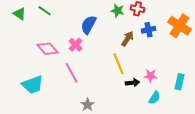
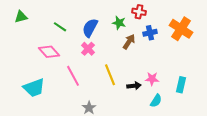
green line: (45, 11) -> (60, 27), moved
green star: (118, 11) -> (119, 23), moved
green triangle: (20, 14) -> (21, 17), turned -48
pink cross: (76, 45) -> (88, 49), moved
yellow line: (119, 64) -> (110, 75), moved

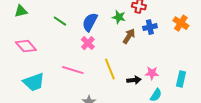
orange cross: (181, 29) -> (181, 23), size x0.7
pink diamond: (49, 52) -> (26, 46), moved
pink line: (73, 76) -> (73, 70), turned -45

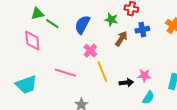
green triangle: (21, 11) -> (37, 14), moved
pink cross: (88, 43) -> (90, 51), moved
pink diamond: (26, 46) -> (32, 41), moved, turned 35

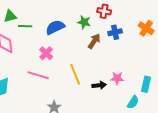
green line: (52, 24) -> (25, 26), turned -32
blue semicircle: (82, 25) -> (55, 27), turned 36
pink cross: (90, 51) -> (46, 53), moved
cyan semicircle: (148, 98) -> (133, 102), moved

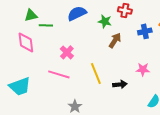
blue semicircle: (55, 27) -> (77, 13), moved
blue cross: (115, 32) -> (145, 31), moved
pink star: (117, 78) -> (143, 69), moved

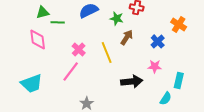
blue cross: (145, 31) -> (158, 41), moved, turned -32
yellow line: (96, 73) -> (107, 52), moved
pink line: (59, 74) -> (71, 71), turned -70
black arrow: (120, 84) -> (132, 81), size x1.5

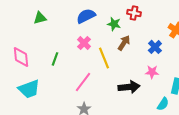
green line: (58, 22) -> (55, 59), moved, turned -72
pink diamond: (38, 39) -> (21, 57), moved
pink cross: (79, 49) -> (84, 43), moved
pink line: (71, 71) -> (83, 82), moved

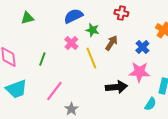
green star: (114, 24) -> (92, 30), moved
pink star: (152, 72) -> (139, 72), size x1.5
pink line: (83, 82) -> (54, 91), moved

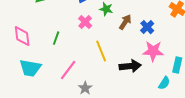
blue cross: (142, 47) -> (147, 27), moved
yellow line: (91, 58) -> (101, 51), moved
cyan trapezoid: (16, 89) -> (30, 68), turned 30

